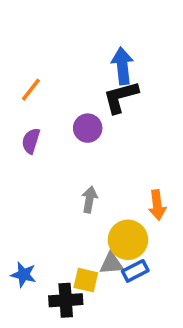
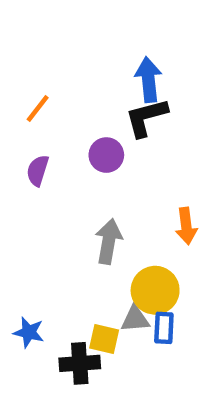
gray arrow: (89, 200) -> (109, 241), size x1.4
orange arrow: (157, 205) -> (186, 226), moved
blue rectangle: (135, 271) -> (164, 328), turned -60

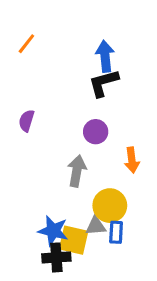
orange line: (38, 108) -> (26, 44), moved
purple circle: (106, 155) -> (96, 132), moved
blue star: (29, 332) -> (53, 231), moved, size x1.4
yellow square: (104, 339) -> (74, 240), size x1.4

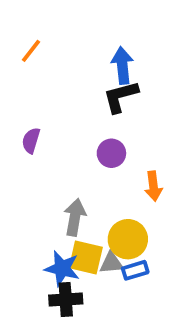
gray arrow: (77, 171) -> (75, 217), moved
blue rectangle: (116, 232) -> (135, 270), turned 70
yellow square: (74, 240) -> (86, 257), moved

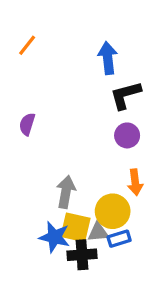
black L-shape: (121, 97) -> (125, 95), moved
purple circle: (111, 153) -> (127, 135), moved
orange arrow: (153, 186) -> (135, 182), moved
black cross: (66, 300) -> (82, 255), moved

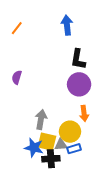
blue arrow: (108, 58) -> (67, 25), moved
black L-shape: (125, 95) -> (78, 59), turned -65
purple circle: (127, 135) -> (79, 84), size x1.5

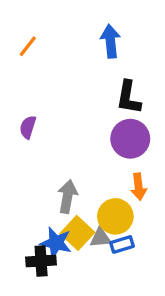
yellow square: (47, 142) -> (77, 233), turned 30
black cross: (51, 159) -> (41, 261), moved

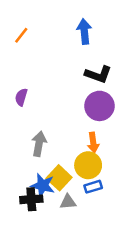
black L-shape: (129, 97) -> (98, 74), turned -80
orange arrow: (139, 187) -> (93, 143), moved
gray arrow: (67, 197) -> (39, 144), moved
gray triangle: (101, 238) -> (68, 202), moved

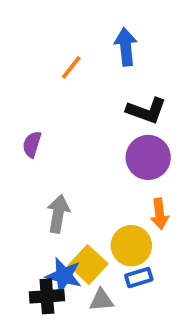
orange line: (21, 35) -> (71, 67), moved
orange arrow: (93, 143) -> (159, 214), moved

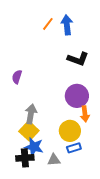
orange line: (71, 67) -> (48, 24), moved
purple circle: (148, 157) -> (77, 96), moved
yellow square: (88, 264) -> (29, 131), moved

